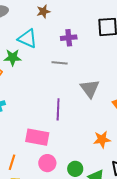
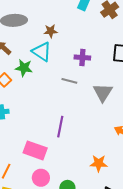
brown star: (43, 11) -> (51, 31), moved
gray triangle: (90, 89) -> (103, 92), moved

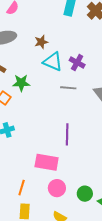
cyan triangle: (42, 52) -> (53, 62), moved
purple cross: (82, 58) -> (77, 63), turned 35

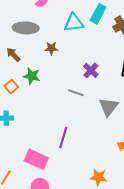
brown star: (41, 42) -> (51, 48), moved
cyan triangle: (53, 62) -> (74, 23), moved, turned -45

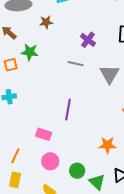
orange square: (11, 87) -> (11, 65), turned 32
pink rectangle: (36, 159) -> (44, 134), size x0.7

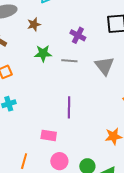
green star: (30, 52) -> (43, 53), moved

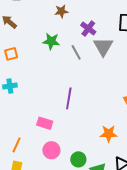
brown star: (34, 24) -> (61, 11), moved
gray line: (69, 61) -> (76, 52), turned 49
gray triangle: (104, 66) -> (103, 47), moved

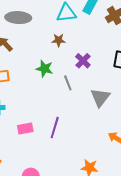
gray triangle: (103, 47) -> (100, 97), moved
pink rectangle: (45, 123) -> (25, 129), moved, turned -35

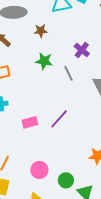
brown star: (59, 40) -> (41, 31), moved
purple line: (55, 128) -> (59, 119), turned 30

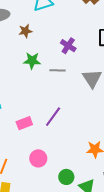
gray line: (69, 73) -> (58, 70), turned -56
pink circle: (39, 170) -> (38, 158), moved

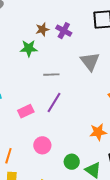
brown star: (25, 31) -> (42, 29), moved
gray line: (58, 70) -> (51, 75), moved

